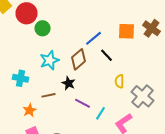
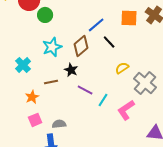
cyan cross: (20, 78) -> (23, 65), turned 35
yellow semicircle: (120, 81) -> (122, 68), turned 56

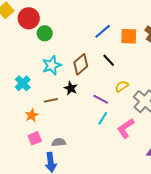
blue line: (96, 25) -> (103, 31), moved
purple line: (85, 90) -> (101, 99), moved

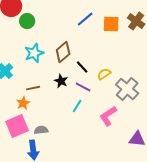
black line: (109, 60) -> (82, 67), moved
black star: (71, 88) -> (61, 81), moved
orange star: (32, 115) -> (23, 103), moved
cyan line: (103, 118) -> (77, 106), moved
pink square: (35, 138) -> (17, 126), size x1.6

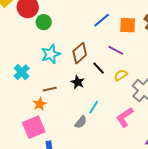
purple line: (83, 87) -> (116, 50), moved
gray semicircle: (41, 130) -> (81, 122), moved, turned 136

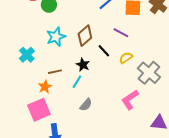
cyan line: (94, 107) -> (77, 82), moved

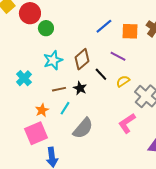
brown line: (55, 72) -> (59, 89), moved
cyan line: (77, 82) -> (65, 108), moved
gray semicircle: (86, 105) -> (83, 128), size x1.6

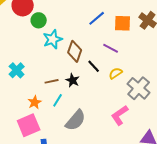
brown diamond: (82, 59) -> (75, 51), turned -30
cyan star: (53, 60) -> (53, 39), moved

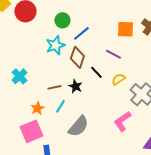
blue line: (97, 18) -> (81, 33), moved
green circle: (39, 20) -> (62, 20), moved

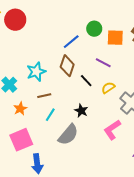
green circle: (62, 20) -> (94, 29), moved
cyan star: (55, 45) -> (36, 72), moved
black star: (75, 86) -> (81, 111), moved
orange star: (37, 108) -> (20, 109), moved

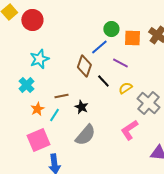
blue line: (71, 42) -> (99, 47), moved
cyan star: (36, 72) -> (39, 59), moved
black star: (81, 111) -> (81, 107), moved
cyan line: (50, 115) -> (54, 115), moved

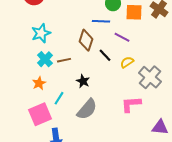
blue line: (99, 47) -> (101, 21), turned 42
cyan cross: (26, 85) -> (45, 59), moved
brown line: (61, 96) -> (64, 60), moved
cyan line: (54, 115) -> (59, 98), moved
pink L-shape: (129, 130) -> (131, 104), turned 30

